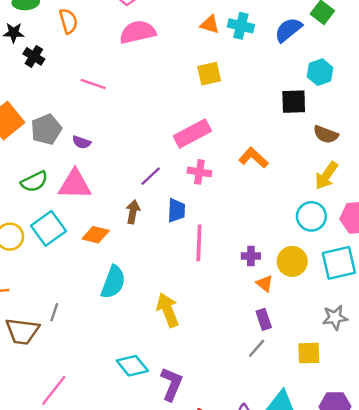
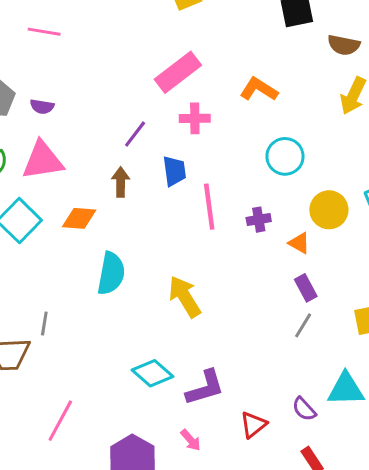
cyan circle: (311, 216) -> (285, 156), moved
purple cross: (251, 256) -> (259, 220), moved
purple L-shape: (171, 384) -> (205, 388), turned 60

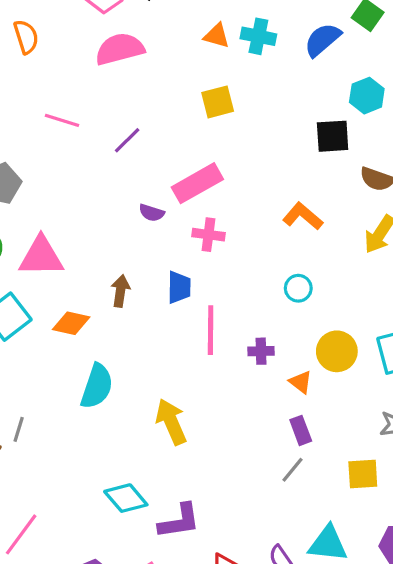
orange L-shape: (259, 89) -> (303, 216), moved
purple semicircle: (42, 107) -> (152, 213), moved
purple line: (135, 134) -> (127, 140), moved
cyan circle: (285, 156) -> (298, 288), size x0.7

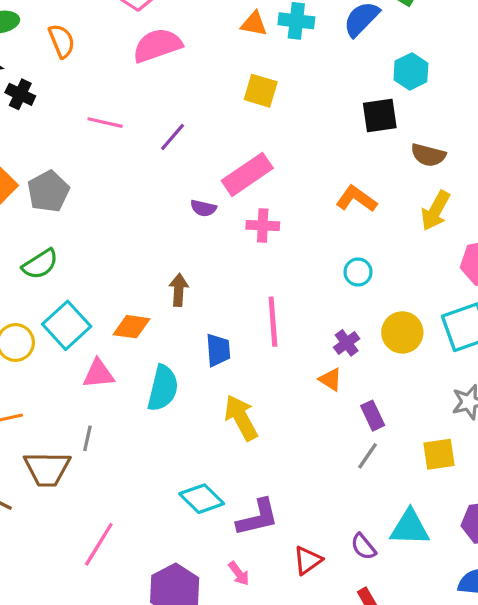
yellow square: (218, 102) -> (261, 91), turned 36
pink triangle: (41, 256) -> (98, 374), moved, size x0.7
blue trapezoid: (179, 287) -> (218, 350), moved
purple cross: (261, 351) -> (347, 343), moved, turned -30
orange triangle: (301, 382) -> (330, 380), moved

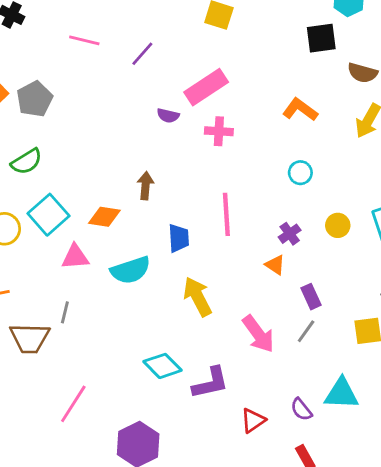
yellow circle: (402, 332) -> (338, 225), size x0.7
cyan semicircle: (163, 388) -> (131, 270), turned 57
pink arrow: (239, 573) -> (258, 334), moved, size x1.8

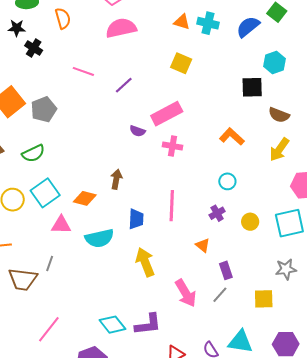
purple cross: (290, 234) -> (217, 213), moved
cyan diamond: (162, 366) -> (113, 325), moved

